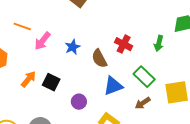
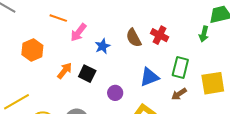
green arrow: (159, 43) -> (204, 34), moved
blue star: (73, 47) -> (103, 46), moved
brown semicircle: (99, 58) -> (134, 38), moved
green rectangle: (144, 77) -> (180, 68), turned 60

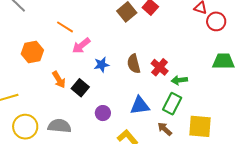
green arrow: (204, 34) -> (179, 80), moved, turned 56
orange arrow: (65, 71) -> (59, 80), turned 96
brown arrow: (179, 94) -> (165, 129), turned 63

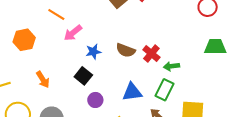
brown semicircle: (134, 64) -> (126, 50), turned -54
orange arrow: (59, 80) -> (43, 80), moved
black square: (80, 88) -> (83, 76), moved

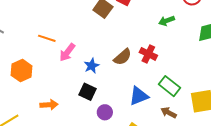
brown semicircle: (126, 50) -> (123, 57), turned -48
green arrow: (171, 66) -> (167, 21), moved
orange arrow: (43, 80) -> (49, 105), turned -48
green rectangle: (164, 90) -> (170, 86), turned -65

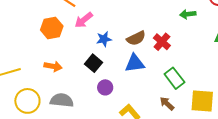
orange hexagon: (21, 71) -> (52, 28), moved
blue triangle: (139, 96) -> (135, 63), moved

